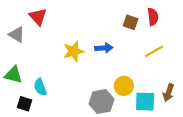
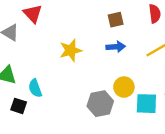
brown square: (131, 22) -> (116, 20), moved, turned -32
blue arrow: (104, 48) -> (116, 47), moved

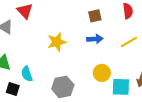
gray hexagon: (100, 104) -> (63, 87), moved

